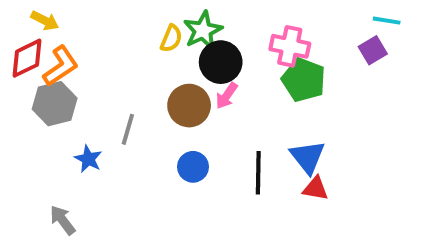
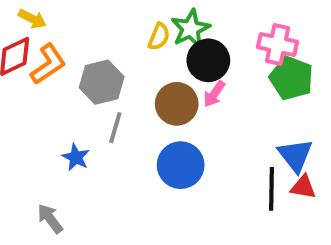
gray hexagon: (55, 104) -> (102, 82), moved
blue circle: (193, 167) -> (181, 165), size x1.5
black line: (258, 173) -> (272, 189), moved

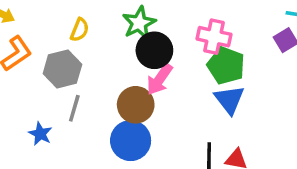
yellow semicircle: (159, 37) -> (79, 30), moved
pink arrow: (214, 94) -> (160, 79), size x1.4
brown circle: (177, 104) -> (136, 105), moved
blue triangle: (295, 155) -> (229, 100), moved

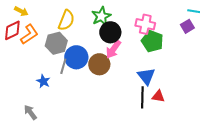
yellow semicircle: (79, 30) -> (66, 20), size x1.5
blue triangle: (229, 100) -> (146, 76), moved
blue circle: (131, 141) -> (76, 57), moved

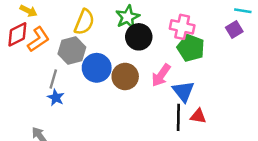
pink arrow: (113, 49) -> (161, 75), moved
gray line: (63, 66) -> (53, 79), moved

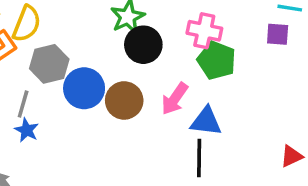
yellow semicircle: (84, 22) -> (27, 24), moved
purple square: (234, 29) -> (278, 34), turned 35
blue triangle: (183, 91) -> (206, 121), turned -45
red triangle: (198, 116) -> (291, 156), moved, turned -35

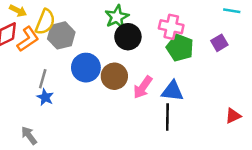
purple square: (278, 34) -> (219, 43), moved, turned -35
gray hexagon: (49, 64) -> (61, 35), moved
pink arrow: (175, 99) -> (143, 87), moved

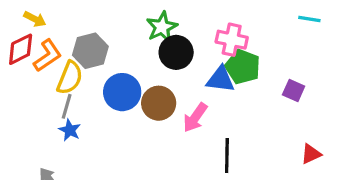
yellow semicircle: (45, 22) -> (70, 78), moved
purple square: (219, 43) -> (294, 90), moved, turned -35
blue triangle: (172, 91) -> (221, 79), moved

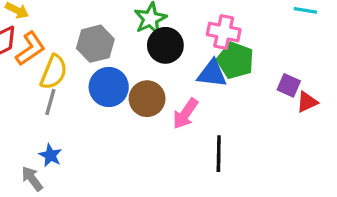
gray hexagon: (90, 51) -> (95, 44), moved
blue star: (70, 130) -> (50, 155), moved
red triangle: (311, 154) -> (307, 102), moved

